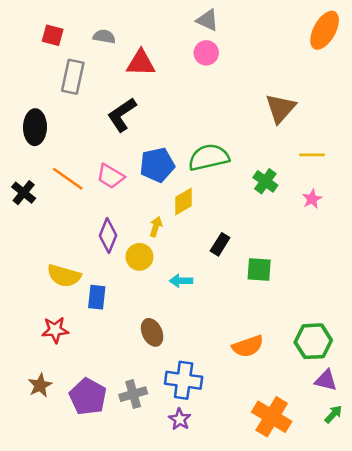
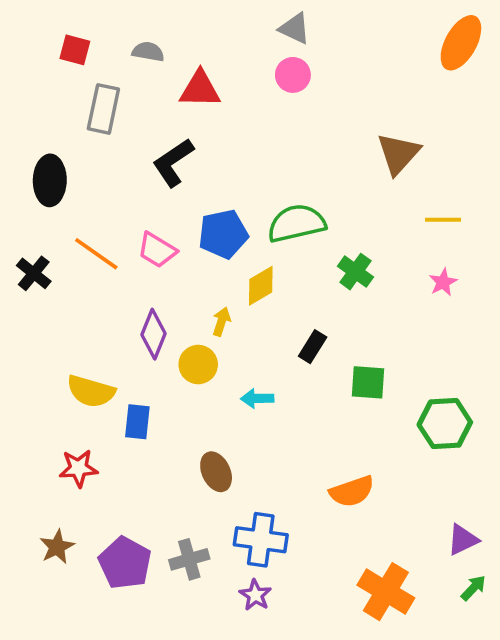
green cross: (265, 181) -> (355, 272), moved
green hexagon: (313, 341) -> (445, 423), moved
purple triangle: (326, 380) -> (463, 540), turned -40

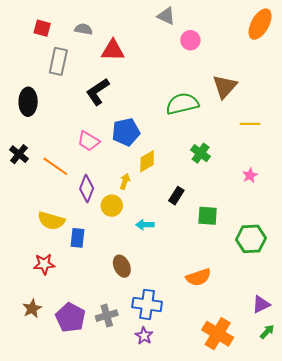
pink circle: (293, 75) -> (190, 40), moved
green semicircle: (296, 223) -> (182, 104), moved
orange line: (96, 254) -> (55, 166), moved
pink star: (443, 282) -> (250, 175), moved

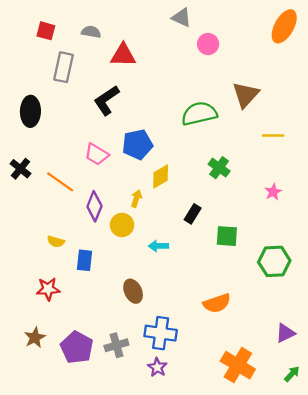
yellow semicircle: (51, 221) -> (56, 242), size x0.6
green arrow: (267, 332) -> (292, 374), moved

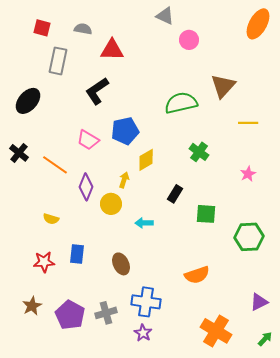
black ellipse: (30, 111) -> (28, 101), turned 40
blue rectangle: (84, 260) -> (77, 254), moved

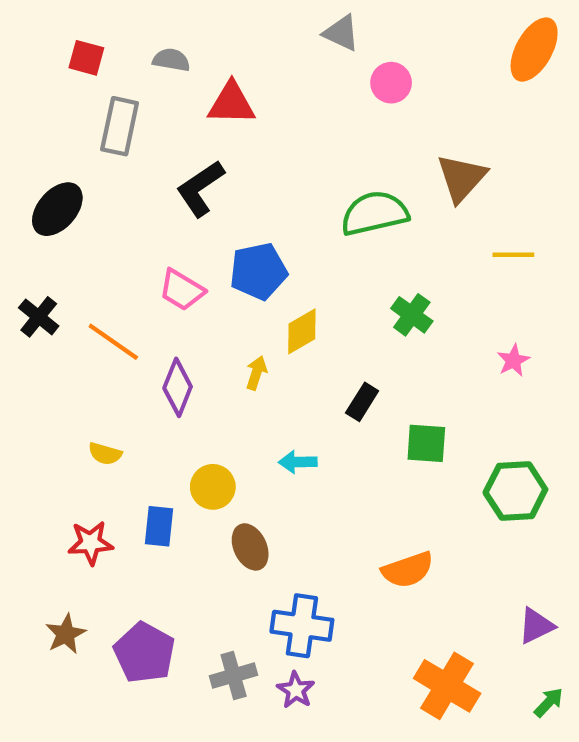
yellow circle: (111, 204) -> (213, 487), moved
gray cross: (106, 313) -> (234, 675), moved

